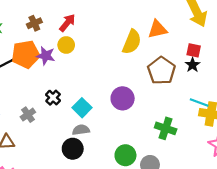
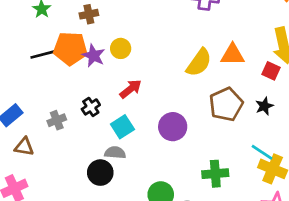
red arrow: (67, 23) -> (131, 89), moved
red square: (194, 50) -> (271, 71), moved
green cross: (166, 128) -> (215, 174), turned -36

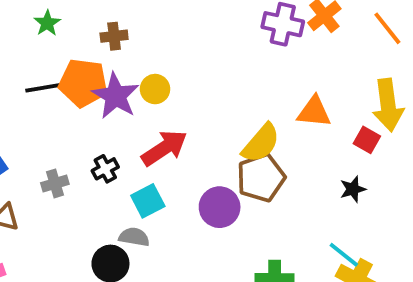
purple star: (94, 56) -> (116, 96), size x1.4
yellow semicircle: (199, 63) -> (261, 143), moved
red arrow: (131, 89) -> (164, 148), size x1.4
brown pentagon: (226, 104) -> (261, 178), moved

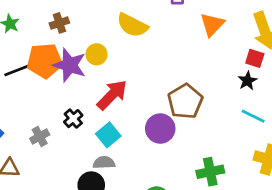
orange triangle: (314, 112) -> (212, 25), moved, turned -40
yellow semicircle: (261, 143) -> (132, 25), moved, turned 88
black star: (353, 189) -> (247, 81), moved
cyan line: (344, 255) -> (253, 116), moved

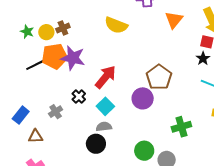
yellow circle: (97, 54) -> (46, 32), moved

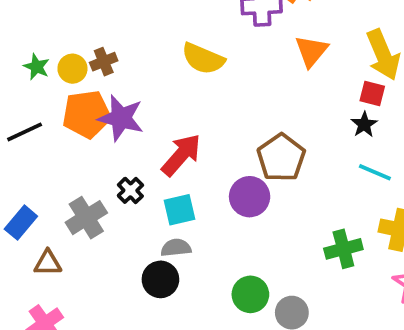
black line: (35, 65) -> (25, 132), moved
cyan square: (105, 106) -> (179, 210), turned 30
gray cross: (56, 112) -> (86, 218), size x1.5
green cross: (181, 127) -> (343, 249), moved

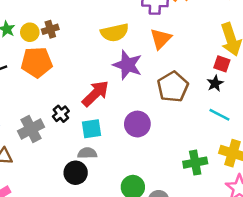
orange triangle: (311, 51) -> (161, 39), moved
yellow semicircle: (203, 59) -> (115, 33), turned -40
purple star: (121, 118) -> (127, 65), moved
brown pentagon: (281, 158) -> (173, 87), moved

